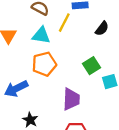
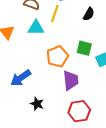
orange pentagon: (44, 64) -> (57, 57), moved
green square: (92, 66) -> (84, 48), turned -35

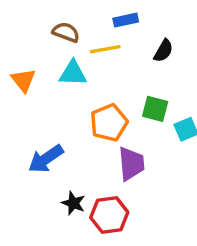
yellow line: (55, 14) -> (105, 49), turned 60
red hexagon: (79, 111) -> (109, 215), moved

